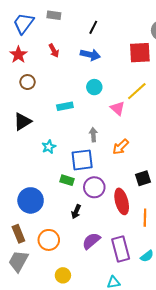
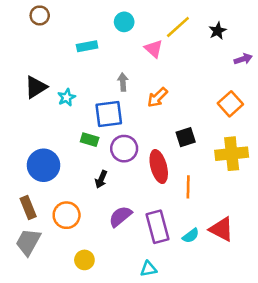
black triangle: (22, 121) -> (36, 87), moved

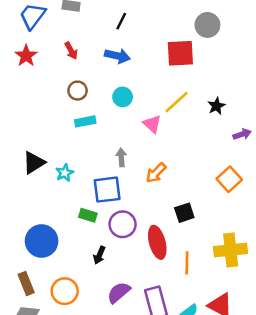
brown circle: (40, 15) -> (78, 91), moved
yellow cross: (232, 154) -> (231, 250), moved

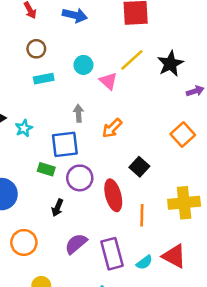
cyan circle: (123, 97) -> (83, 65), moved
black star: (216, 106) -> (170, 64), size x1.5
black square: (184, 213) -> (139, 167), turned -30

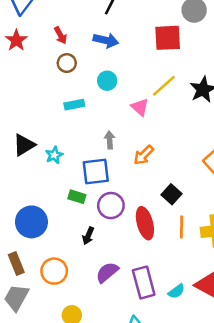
brown circle: (36, 49) -> (67, 63), moved
cyan circle: (83, 65) -> (107, 81), moved
orange line: (142, 215) -> (182, 227), moved

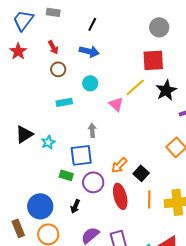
red square: (168, 38) -> (153, 60), moved
orange arrow: (144, 155) -> (119, 165), moved
blue circle: (31, 222) -> (40, 206), moved

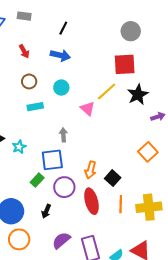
brown circle: (58, 69) -> (29, 81), moved
orange arrow: (119, 165) -> (90, 170), turned -30
green rectangle: (66, 175) -> (37, 180), turned -64

